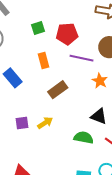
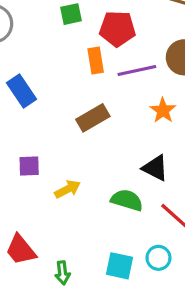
purple line: (82, 58) -> (137, 71), turned -30
orange rectangle: (43, 60) -> (96, 61), moved
yellow arrow: (45, 123) -> (68, 189), moved

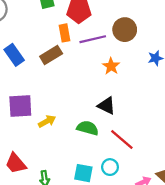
brown rectangle: (93, 118) -> (51, 55), moved
purple square: (29, 166) -> (20, 106), size x1.6

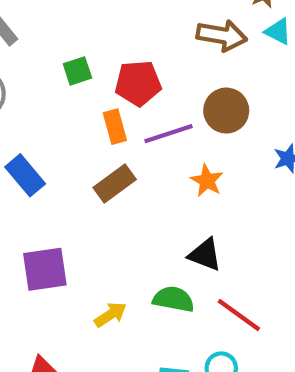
brown rectangle: (51, 55) -> (115, 183), moved
yellow arrow: (47, 121) -> (110, 315), moved

